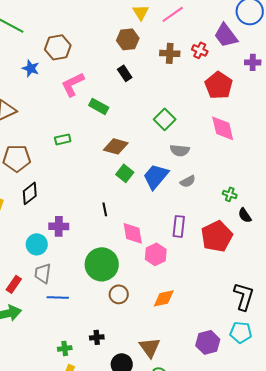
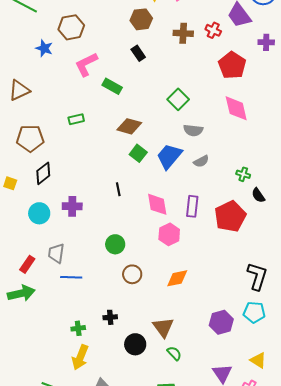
pink diamond: (133, 233) -> (157, 204), moved
cyan circle: (37, 244) -> (39, 213), moved
green circle: (102, 264) -> (115, 244), size x0.6

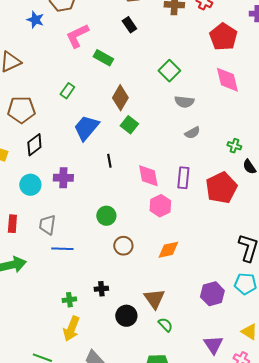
green rectangle: (76, 119) -> (67, 91), turned -42
brown diamond: (129, 126) -> (120, 98), turned -75
blue trapezoid: (169, 156) -> (86, 128), moved
red rectangle: (27, 264) -> (12, 224), moved, turned -30

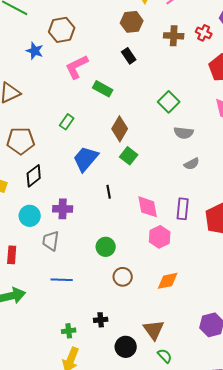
gray trapezoid: (47, 225) -> (51, 241), moved

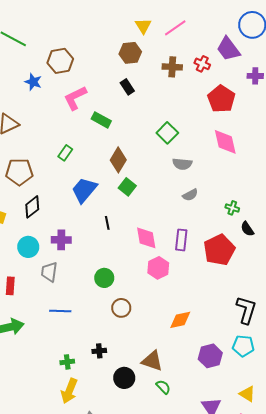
orange diamond: (168, 281) -> (180, 320), moved
brown triangle: (154, 330) -> (152, 361), turned -35

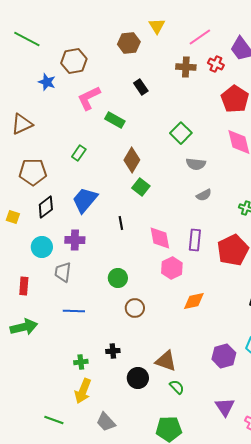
pink line: (175, 28) -> (200, 37), moved
brown hexagon: (130, 53) -> (129, 43), moved
blue trapezoid: (84, 190) -> (85, 200), moved
orange diamond: (180, 320) -> (194, 301), moved

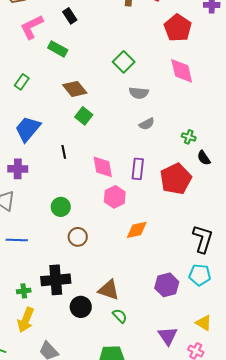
black rectangle: (141, 87) -> (70, 16), moved
brown diamond: (132, 160) -> (75, 89), turned -70
black cross: (113, 351) -> (56, 280), size x2.0

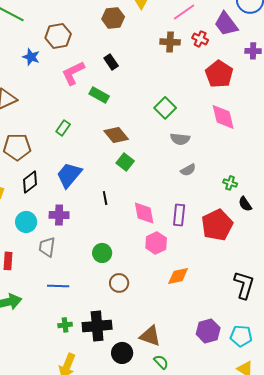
cyan pentagon: (200, 275) -> (241, 336), moved
green cross: (24, 291) -> (65, 325), moved

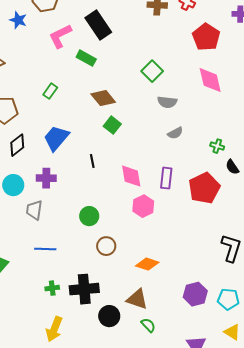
black rectangle: (111, 62) -> (98, 25), size x1.8
orange diamond: (178, 276) -> (147, 264), moved, turned 30

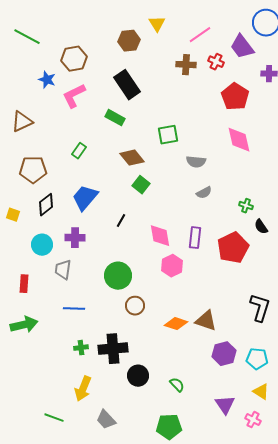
pink L-shape: (60, 36) -> (74, 96), moved
green square: (152, 71) -> (168, 135), moved, turned 35
black line: (92, 161) -> (121, 221), turned 40
green circle: (89, 216) -> (118, 276), size x1.4
brown triangle: (137, 299) -> (206, 321), moved

